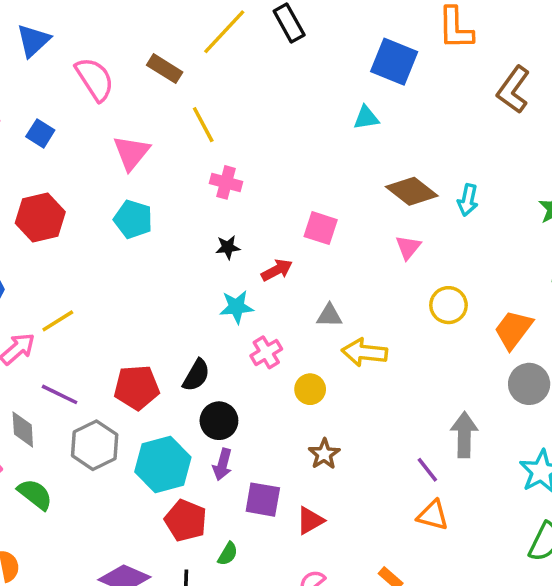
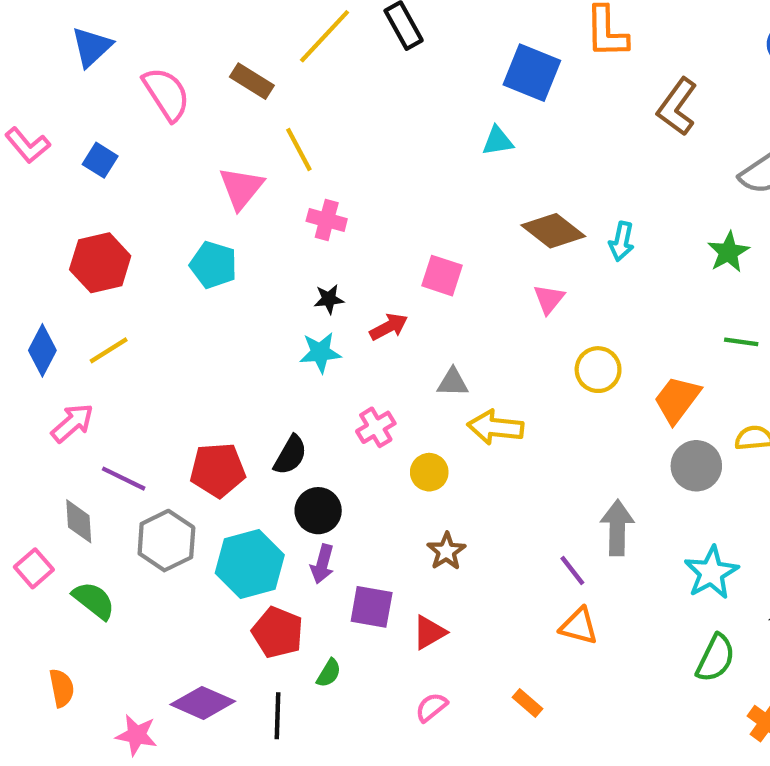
pink triangle: (131, 153) -> (241, 188), moved
cyan star: (237, 307) -> (320, 353), moved
yellow line: (58, 321) -> (109, 350), moved

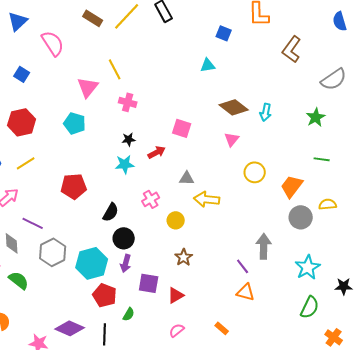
blue square: (532, 73) -> (224, 33), size x0.6
brown rectangle: (252, 81) -> (93, 18), moved
red pentagon: (218, 470) -> (74, 186), moved

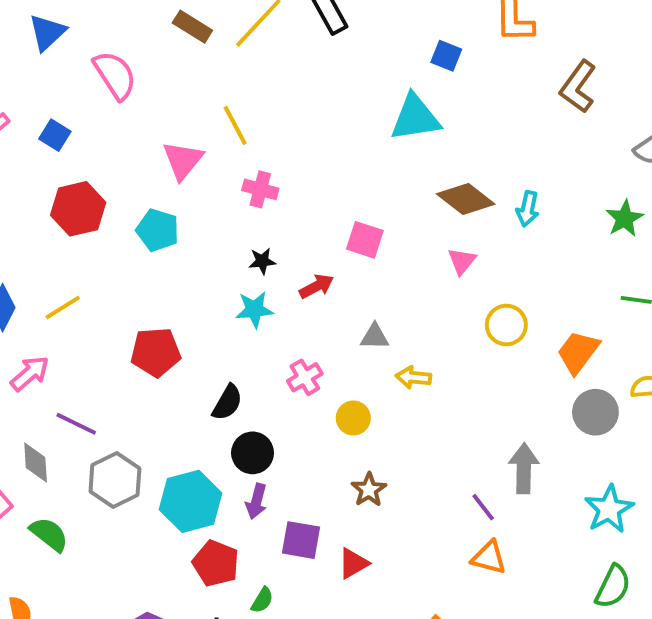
cyan triangle: (208, 65) -> (415, 118), size x1.8
red hexagon: (22, 122) -> (78, 209), moved
yellow arrow: (207, 199) -> (413, 377), size x0.7

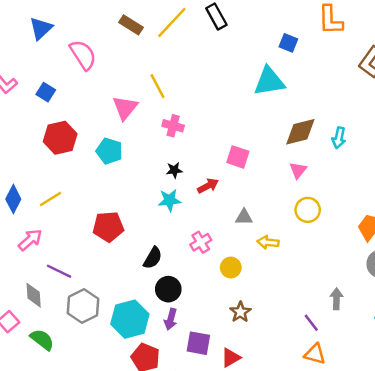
brown diamond: (466, 199) -> (300, 132), turned -52
yellow circle: (506, 325) -> (308, 210), moved
gray arrow: (524, 468) -> (336, 299), size x0.7

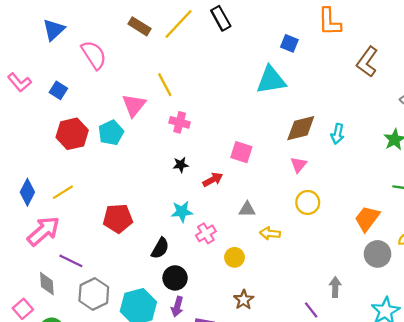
cyan pentagon: (109, 151) -> (111, 133), moved, turned 30
cyan star: (169, 200) -> (182, 212), moved
pink arrow: (30, 240) -> (43, 231), size x1.4

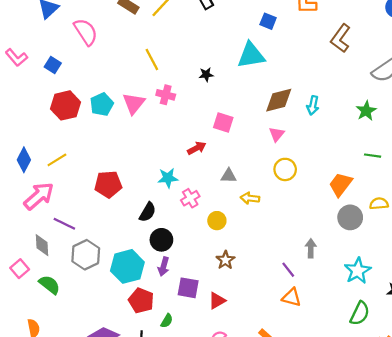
pink triangle: (134, 105) -> (134, 103), moved
black star: (181, 165) -> (206, 75), moved

